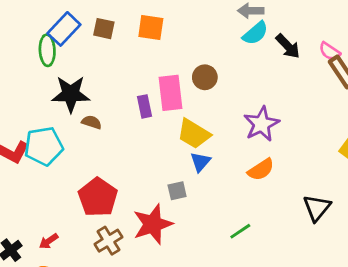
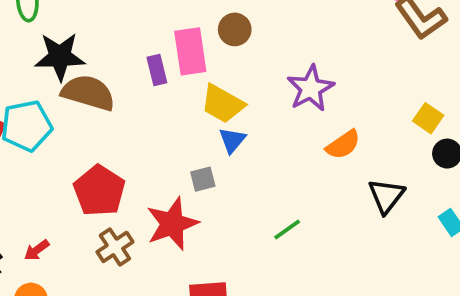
brown semicircle: (92, 122) -> (88, 93), size x2.0
orange semicircle: (261, 170) -> (343, 145), moved

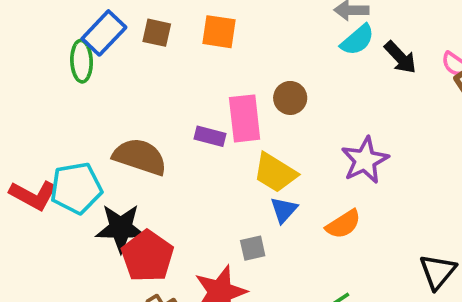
black star: (60, 57) -> (121, 228), moved
purple rectangle: (157, 70) -> (210, 136), turned -64
orange semicircle: (343, 145) -> (343, 224), moved

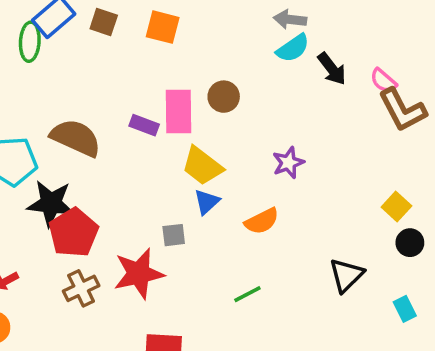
purple star: (365, 160) -> (288, 163), size x0.7

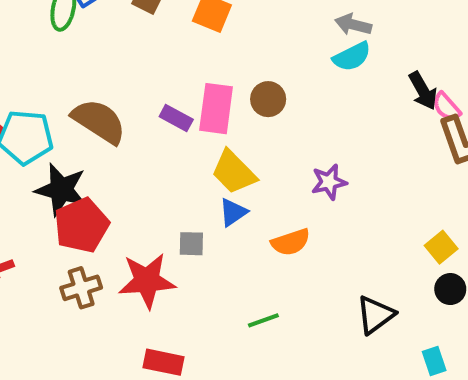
black arrow: (332, 69) -> (423, 91), moved

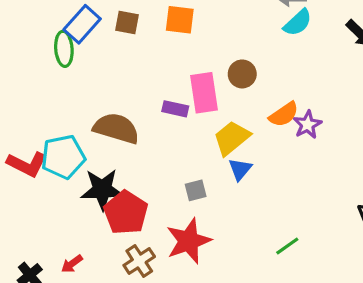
yellow trapezoid: (234, 172) -> (232, 138), turned 111
orange semicircle: (291, 242) -> (284, 114), moved
gray square: (191, 244) -> (196, 190), moved

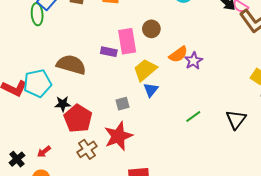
black star: (102, 189) -> (63, 104), size x0.6
green line: (287, 246) -> (193, 117), moved

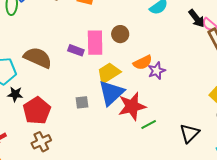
blue triangle: (151, 90) -> (111, 93), size x1.8
black star: (63, 104) -> (15, 94), moved
red star: (118, 136) -> (132, 106), moved

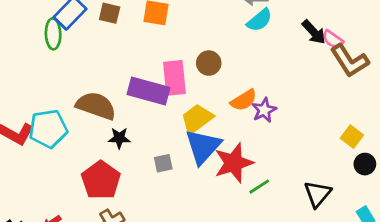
purple rectangle: (76, 50) -> (149, 91), size x1.8
black star: (15, 94) -> (119, 138), moved

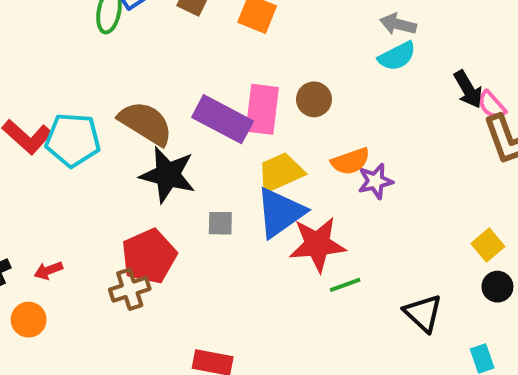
black star: (119, 138) -> (168, 175), size x1.8
red pentagon: (101, 180) -> (149, 256), moved
black triangle: (318, 194) -> (423, 313), turned -40

